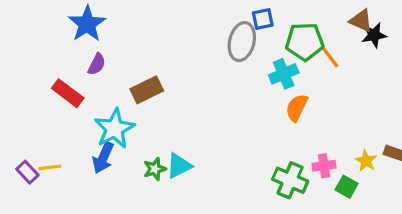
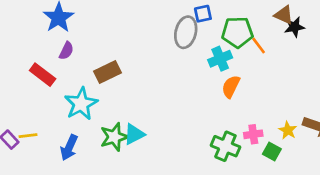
blue arrow: (103, 158) -> (69, 148), moved
green star: (155, 169) -> (114, 137), size x1.5

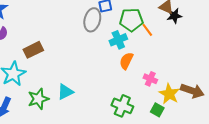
yellow star: (288, 130) -> (169, 94), size x1.5
cyan triangle: (134, 134) -> (65, 92), moved
pink cross: (253, 134) -> (150, 79), moved, turned 32

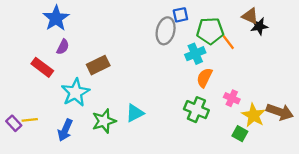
green cross: (122, 106) -> (196, 110), moved

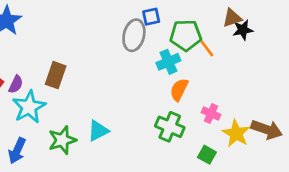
brown triangle: (250, 16) -> (232, 18), turned -42
purple semicircle: (63, 47) -> (16, 84), moved
brown rectangle: (98, 65) -> (56, 75), turned -45
green square: (240, 134) -> (207, 155), moved

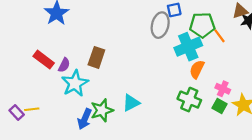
cyan cross: (168, 62) -> (188, 47), size x1.4
blue arrow: (17, 151) -> (85, 119), moved
green square: (207, 155) -> (220, 106), moved

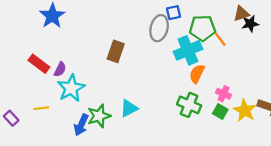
brown rectangle: (96, 57) -> (116, 51), moved
yellow line: (32, 109) -> (41, 108), moved

